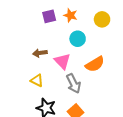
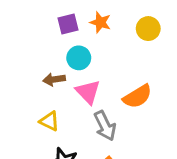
cyan circle: (78, 39) -> (79, 58), moved

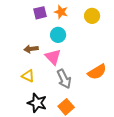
cyan circle: (79, 58) -> (58, 35), moved
orange semicircle: (137, 96) -> (97, 72), moved

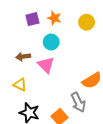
gray arrow: (64, 79) -> (78, 102), moved

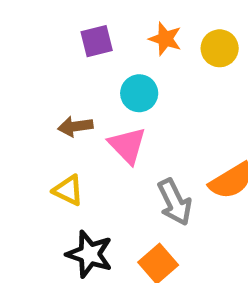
orange star: (54, 18) -> (165, 39), moved
gray arrow: (78, 102) -> (175, 202), moved

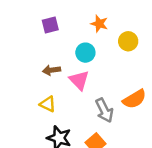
purple square: (97, 41) -> (50, 25), moved
yellow circle: (220, 48) -> (128, 41), moved

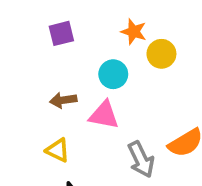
yellow circle: (128, 41) -> (161, 54), moved
pink triangle: (79, 80) -> (104, 115), turned -35

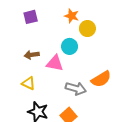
cyan circle: (113, 74) -> (70, 46), moved
gray arrow: (141, 159) -> (76, 89), turned -48

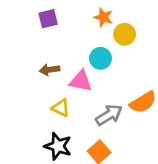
yellow triangle: (28, 83) -> (61, 108), moved
gray arrow: (76, 89) -> (109, 115), turned -48

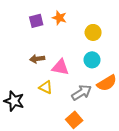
orange star: (103, 17) -> (59, 18), moved
cyan circle: (100, 58) -> (92, 60), moved
black star: (58, 146) -> (14, 101), moved

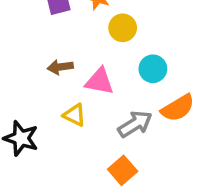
yellow circle: (93, 32) -> (123, 28), moved

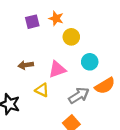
brown arrow: (60, 67) -> (26, 65), moved
pink triangle: (99, 81) -> (57, 69), turned -30

